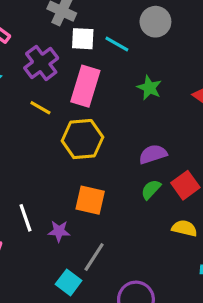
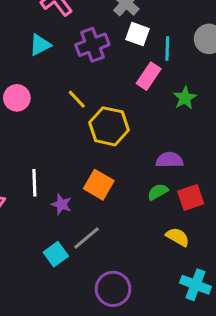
cyan line: (117, 44) -> (167, 49), turned 45
pink rectangle: (85, 86) -> (149, 76), moved, size x0.7
yellow line: (40, 108) -> (77, 99), moved

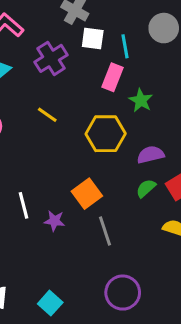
green star: (185, 98) -> (141, 100), moved
yellow hexagon: (109, 126) -> (106, 134), moved
orange square: (99, 185) -> (87, 194), turned 36
gray line: (86, 238) -> (105, 231), moved, turned -56
cyan square: (56, 254) -> (50, 303), moved

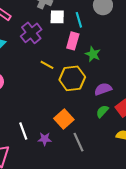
yellow line: (47, 115) -> (47, 65), moved

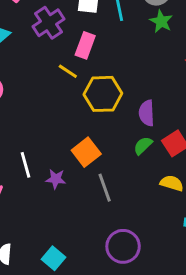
pink rectangle: (73, 41) -> (85, 45), moved
green star: (93, 54) -> (161, 21), moved
purple semicircle: (103, 89) -> (147, 113), turned -78

